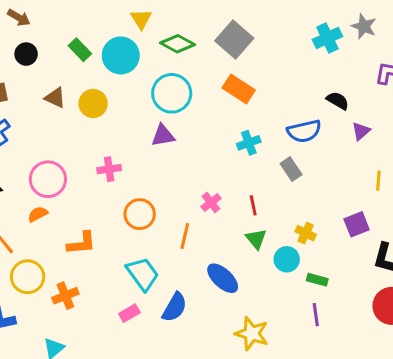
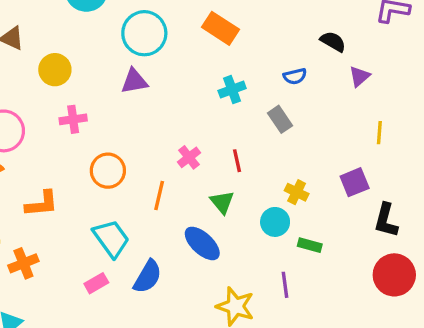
yellow circle: (93, 104) -> (55, 70), moved
blue semicircle: (304, 131) -> (295, 76), size x0.6
green triangle: (256, 239) -> (222, 202), moved
purple line: (316, 315) -> (285, 285), moved

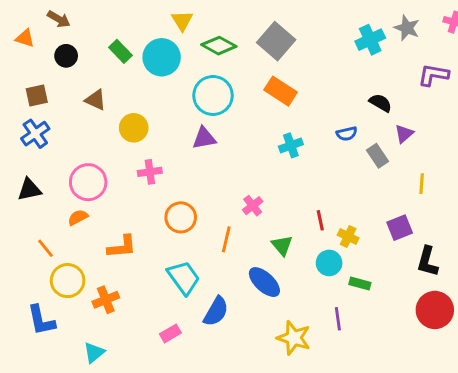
gray rectangle: (280, 119) -> (378, 156), moved
red line: (237, 161) -> (320, 220), moved
pink rectangle: (96, 283) -> (170, 333), moved

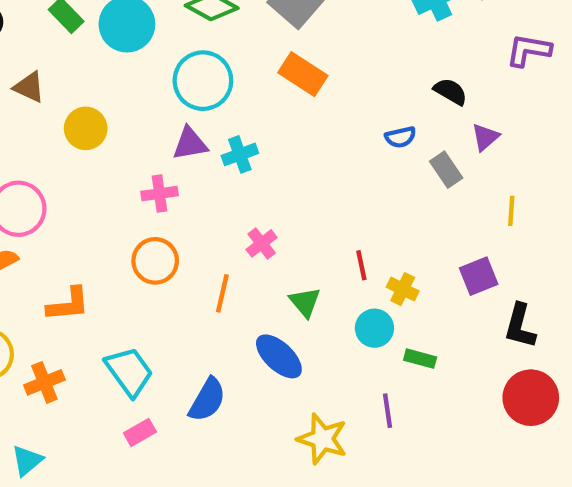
cyan cross: (291, 145) -> (240, 154), moved
pink cross: (150, 172) -> (159, 194), moved
cyan trapezoid: (184, 278) -> (129, 372), moved

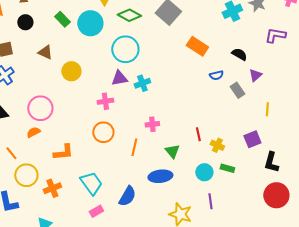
orange rectangle: (303, 74) -> (197, 46), moved
pink cross: (262, 243) -> (152, 124), turned 32
cyan circle: (374, 328) -> (204, 172), moved
blue ellipse: (279, 356) -> (160, 176), turned -50
green rectangle: (420, 359) -> (227, 168), moved

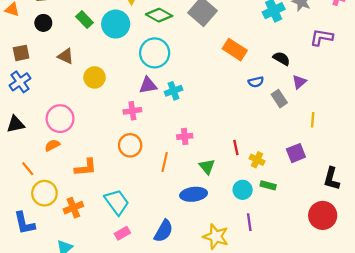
black L-shape: (271, 162) -> (332, 179), moved
blue semicircle: (127, 196) -> (164, 231), moved

